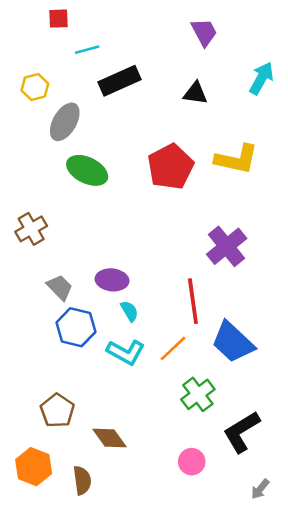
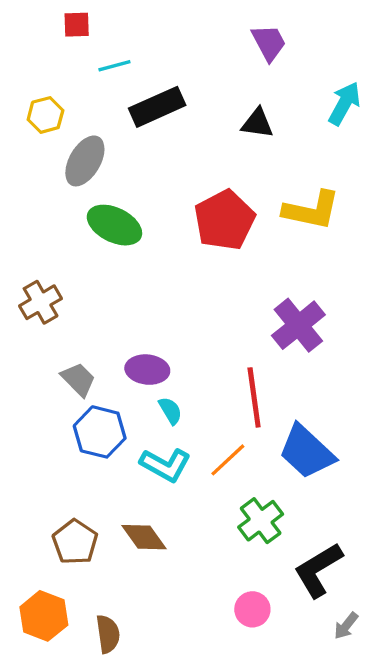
brown diamond: (110, 438) -> (144, 537), moved
gray arrow: (260, 489) -> (346, 626), moved

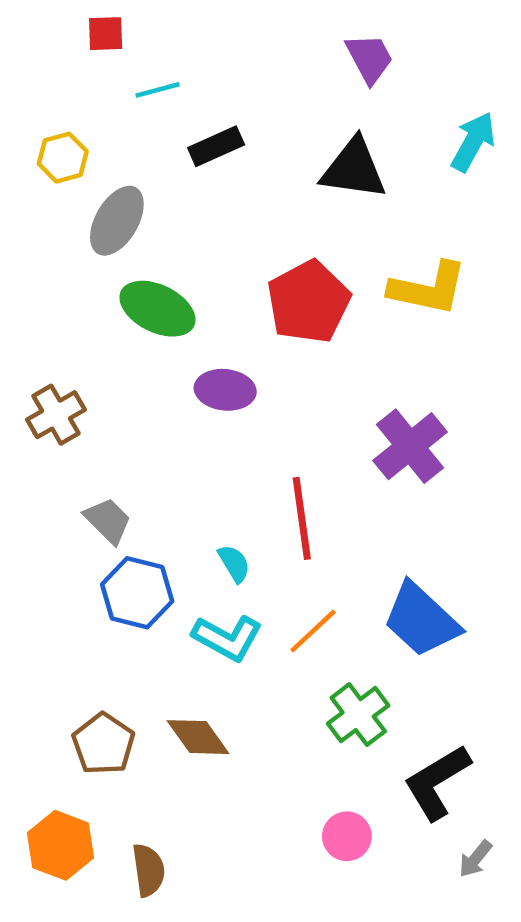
black rectangle: (157, 107) -> (216, 146), size x0.7
black triangle: (257, 123) -> (354, 169), size x1.5
purple ellipse: (147, 370) -> (225, 390), moved
red line: (254, 397) -> (302, 518), moved

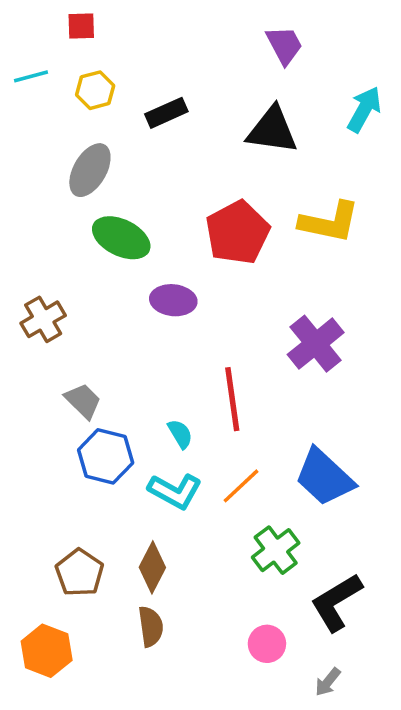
cyan line: (157, 90) -> (31, 76), moved
yellow hexagon: (63, 158) -> (95, 90), moved
brown diamond: (198, 737) -> (152, 567), turned 63
gray arrow: (475, 859) -> (328, 682), moved
brown semicircle: (148, 870) -> (151, 626), moved

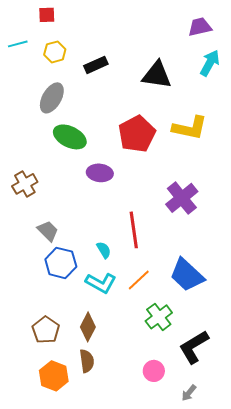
purple trapezoid: (284, 45) -> (200, 27), moved, turned -75
orange hexagon: (47, 651) -> (54, 376), moved

